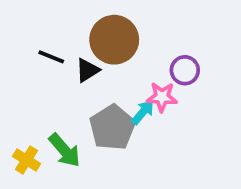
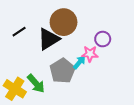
black line: (51, 57) -> (19, 32), moved, turned -56
black triangle: (87, 70) -> (49, 39), size x1.6
yellow cross: (26, 160) -> (15, 89), size x1.5

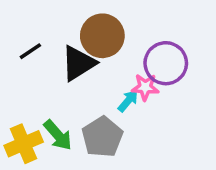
purple circle: (103, 39) -> (166, 63), size x1.6
gray pentagon: (62, 71) -> (102, 137), moved
yellow cross: (15, 89) -> (24, 144), turned 35

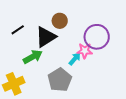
brown circle: (102, 36) -> (60, 21), size x0.6
green arrow: (58, 135) -> (33, 57), moved, turned -78

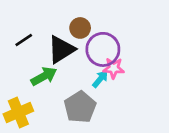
purple circle: (97, 37) -> (103, 49), moved

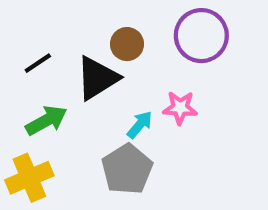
purple circle: (103, 49) -> (201, 36), moved
green arrow: (44, 76) -> (46, 120), moved
cyan arrow: (100, 79) -> (140, 125), moved

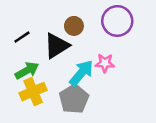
cyan arrow: (140, 125) -> (81, 73), size x1.6
yellow cross: (29, 178) -> (33, 92), moved

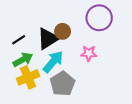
brown circle: (74, 26) -> (63, 31), moved
black line: (22, 37) -> (19, 40), moved
cyan arrow: (81, 73) -> (53, 62), moved

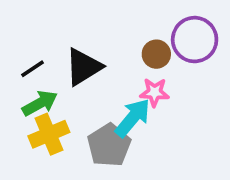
purple circle: (99, 18) -> (195, 40), moved
brown circle: (63, 31) -> (156, 54), moved
cyan arrow: (53, 62) -> (133, 118), moved

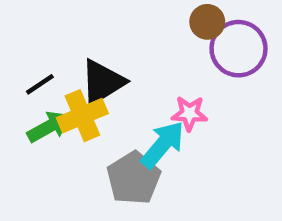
brown circle: (156, 54) -> (207, 22), moved
yellow cross: (49, 134) -> (82, 116), moved

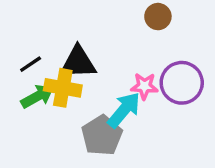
purple circle: (239, 49) -> (182, 83), moved
black triangle: (102, 82) -> (78, 62), turned 30
yellow cross: (82, 116) -> (63, 88), turned 33

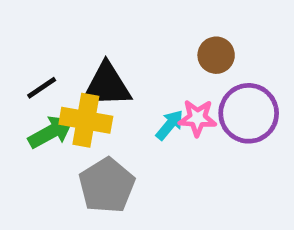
brown circle: (158, 17) -> (216, 55), moved
cyan arrow: (124, 110) -> (170, 125), moved, size x0.6
gray pentagon: (102, 135) -> (107, 185), moved

